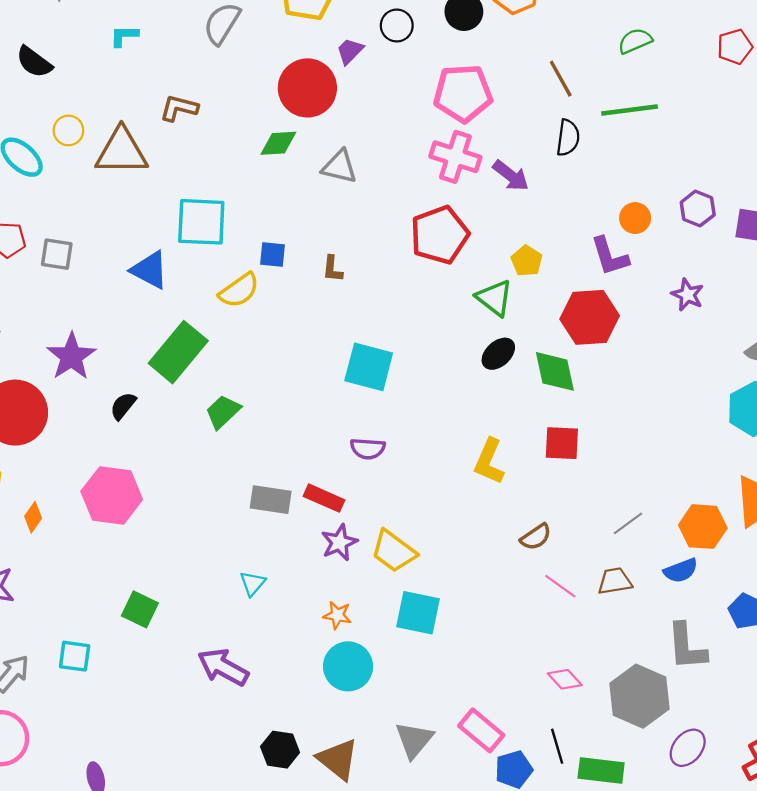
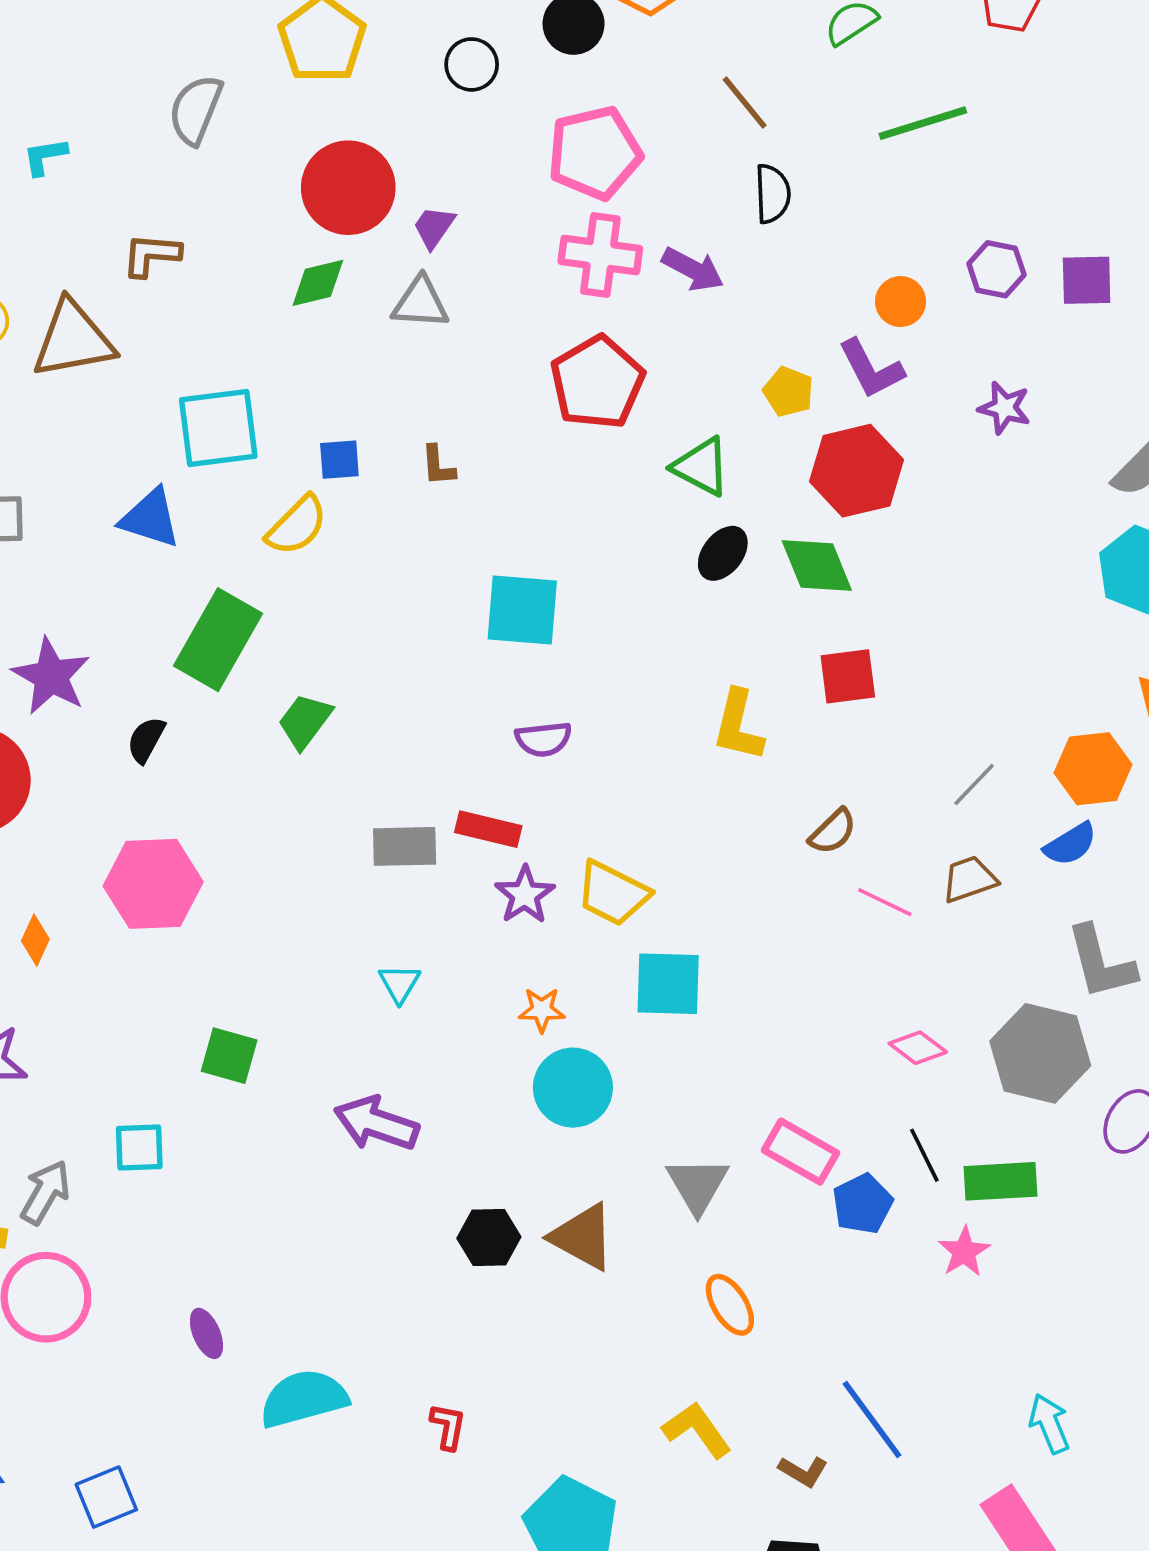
purple trapezoid: (350, 51) -> (434, 227), moved
green line: (630, 110) -> (923, 123), moved
yellow pentagon: (527, 261) -> (788, 392), moved

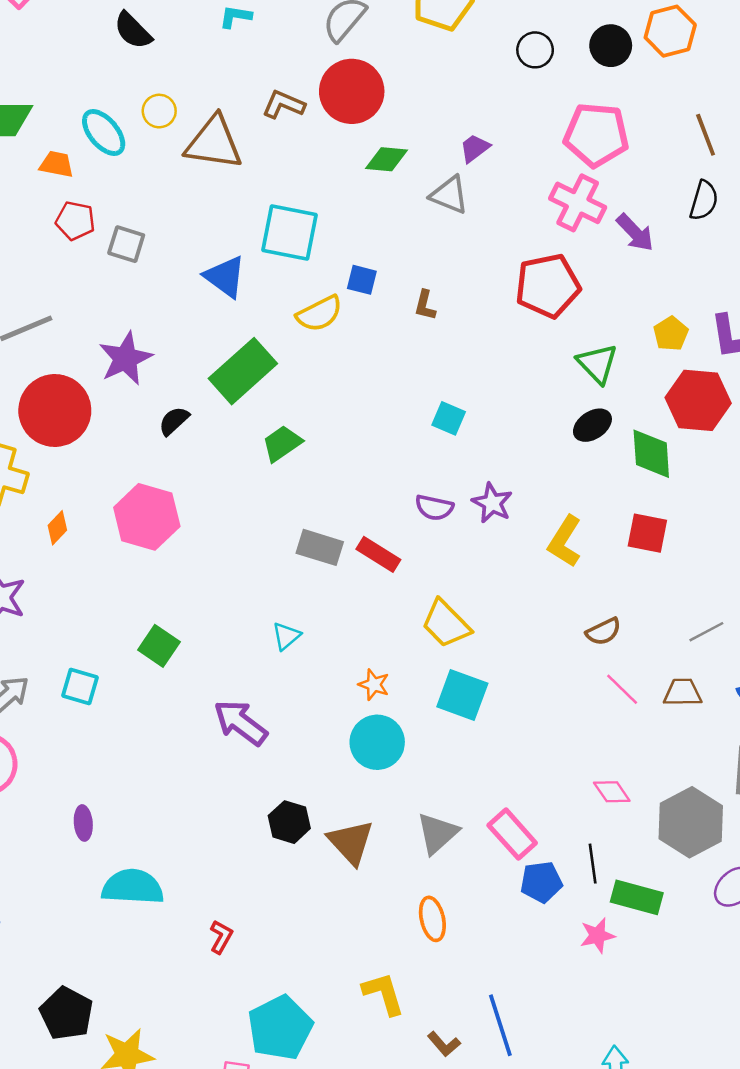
red circle: (348, 188) -> (352, 91), moved
cyan square: (522, 610) -> (449, 418), size x0.6
purple star: (525, 895) -> (492, 503), moved, turned -30

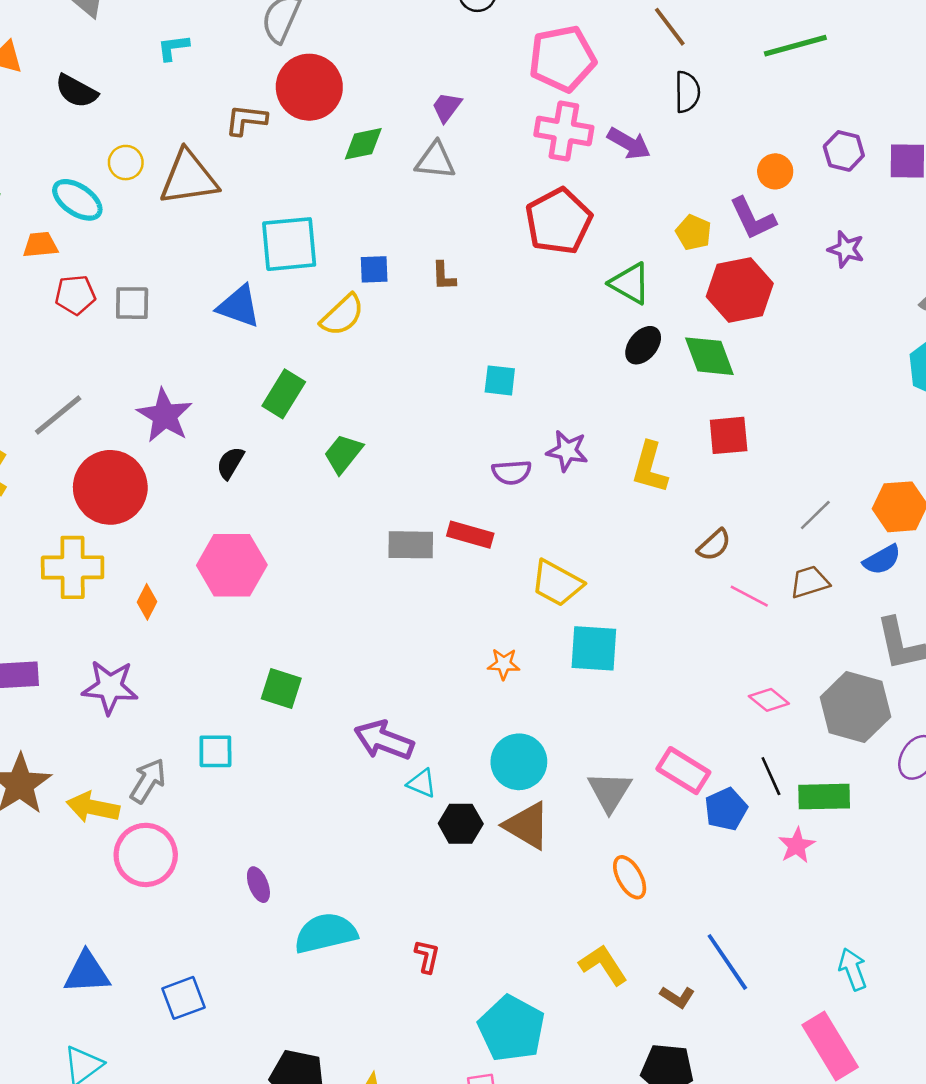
green rectangle: (243, 371) -> (284, 394), size x0.7
cyan triangle: (286, 636) -> (422, 783), moved, turned -40
cyan circle: (377, 742) -> (519, 762), moved

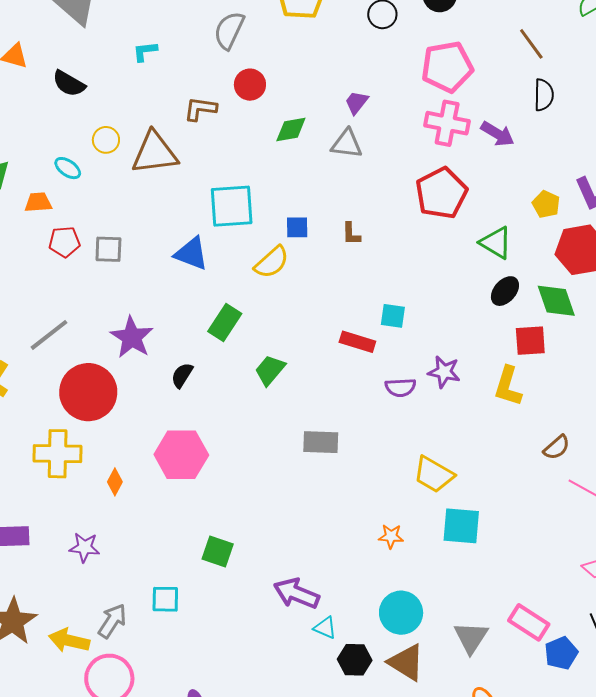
red circle: (309, 87) -> (250, 85), size x0.6
cyan ellipse: (77, 200) -> (68, 168), size x0.7
red square: (729, 435) -> (530, 341), moved
red rectangle: (470, 535) -> (357, 342), moved
purple star: (110, 687) -> (84, 547), size x0.7

